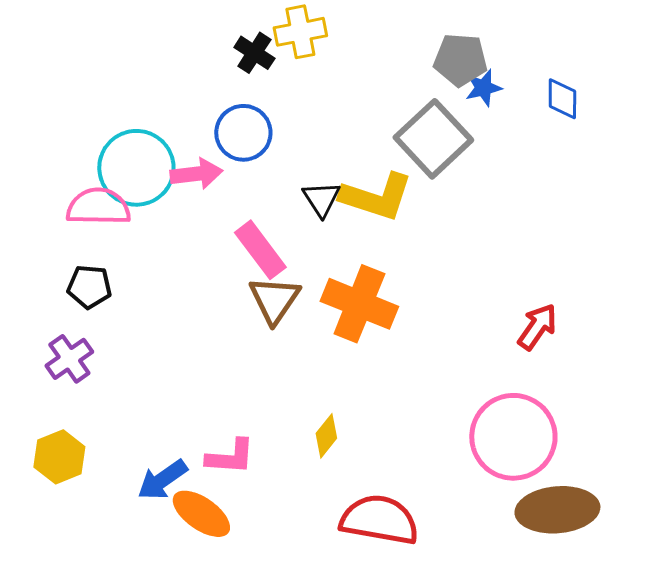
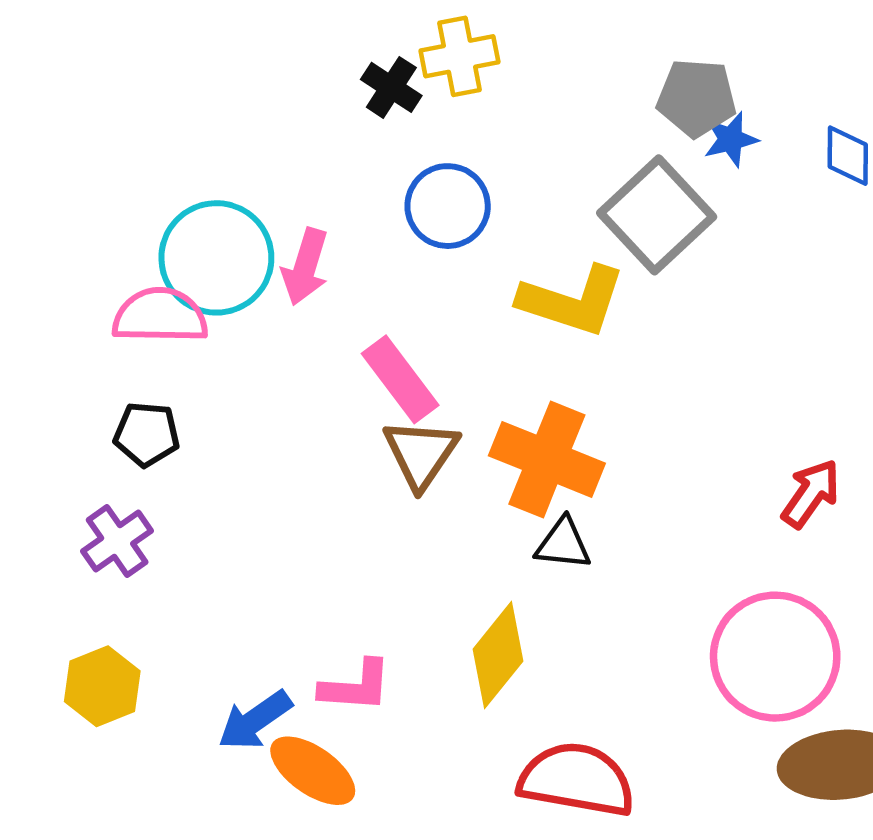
blue circle: (243, 133) -> (448, 206), moved
pink arrow: (196, 174) -> (305, 267), turned 114
black triangle: (321, 199) -> (563, 544), moved, turned -51
yellow diamond: (326, 436) -> (498, 655), size x1.6

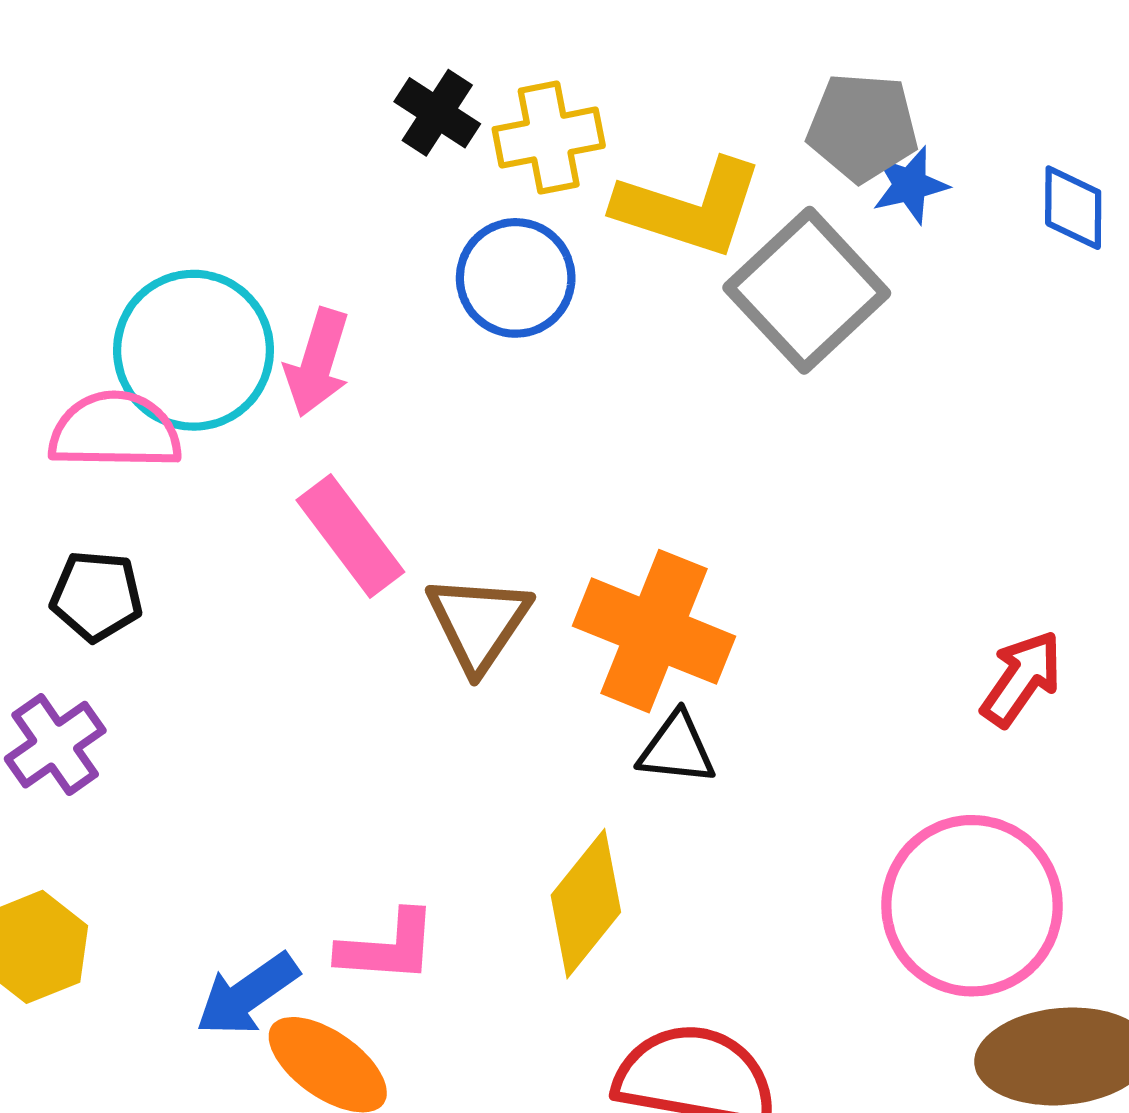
yellow cross: (459, 56) -> (549, 138), moved
yellow L-shape: (572, 301) -> (689, 208), moved
pink rectangle: (400, 379) -> (350, 536), moved

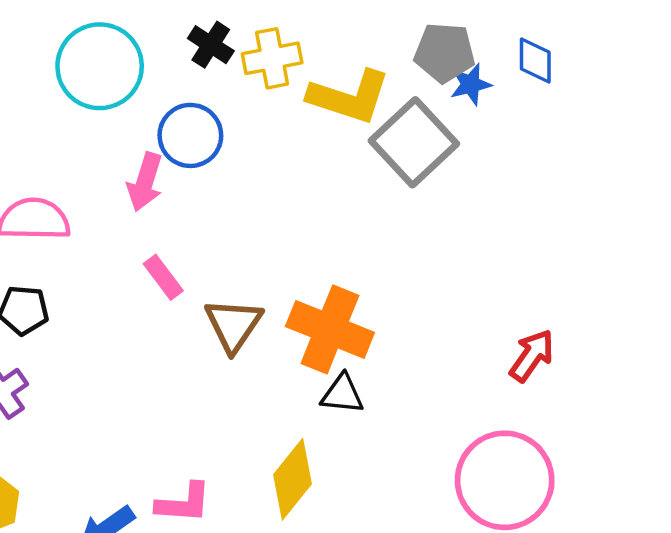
blue diamond: (1073, 208) -> (535, 61), moved
blue circle: (516, 278) -> (190, 135), moved
cyan circle: (194, 350) -> (100, 66), moved
pink rectangle: (350, 536) -> (163, 277), size x0.7

